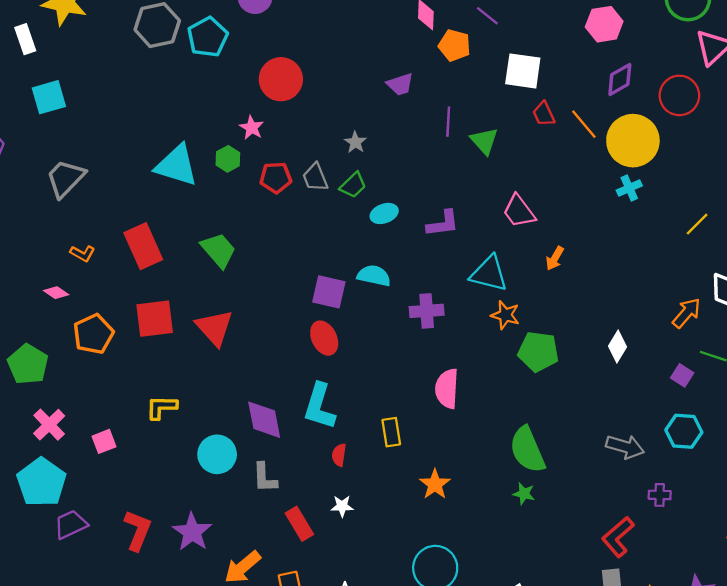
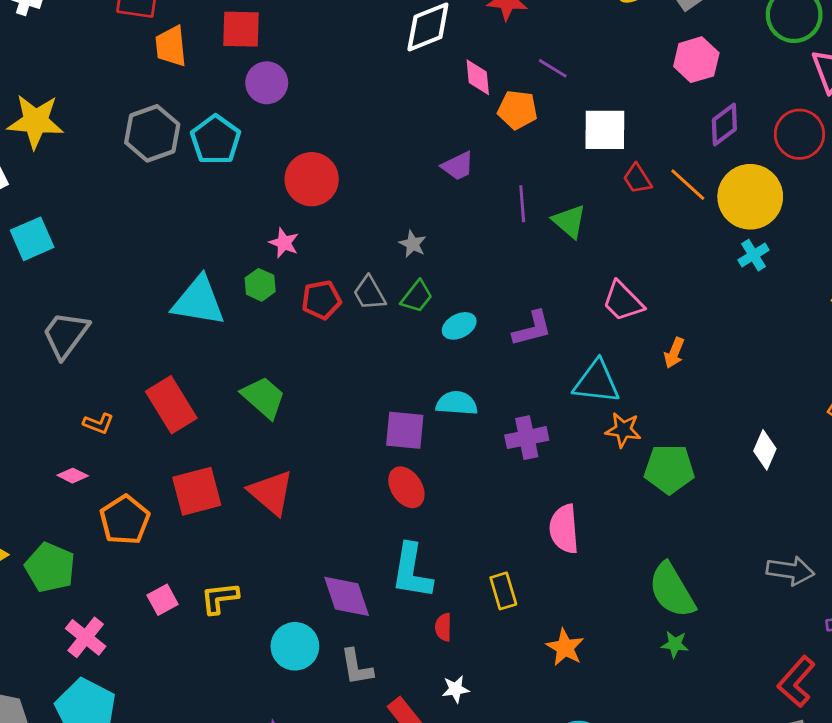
pink square: (104, 441) -> (163, 600), moved

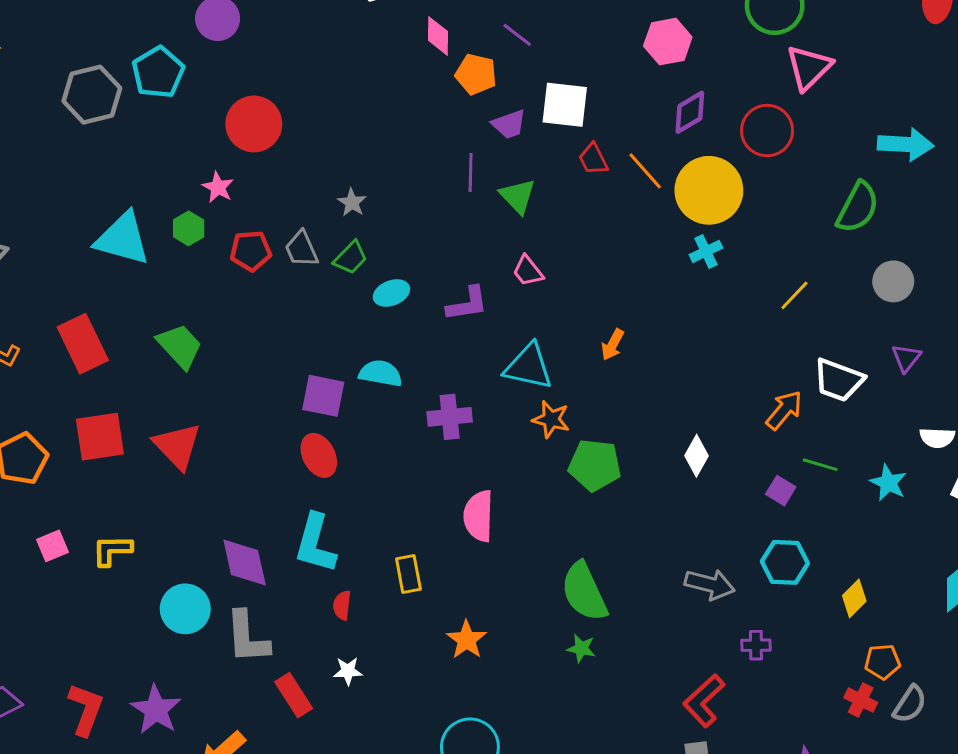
gray hexagon: (152, 133) -> (92, 95), moved
purple trapezoid: (458, 166) -> (509, 124), moved
pink trapezoid: (623, 301) -> (528, 271), moved, size x0.7
gray L-shape: (357, 667) -> (247, 637), size x1.4

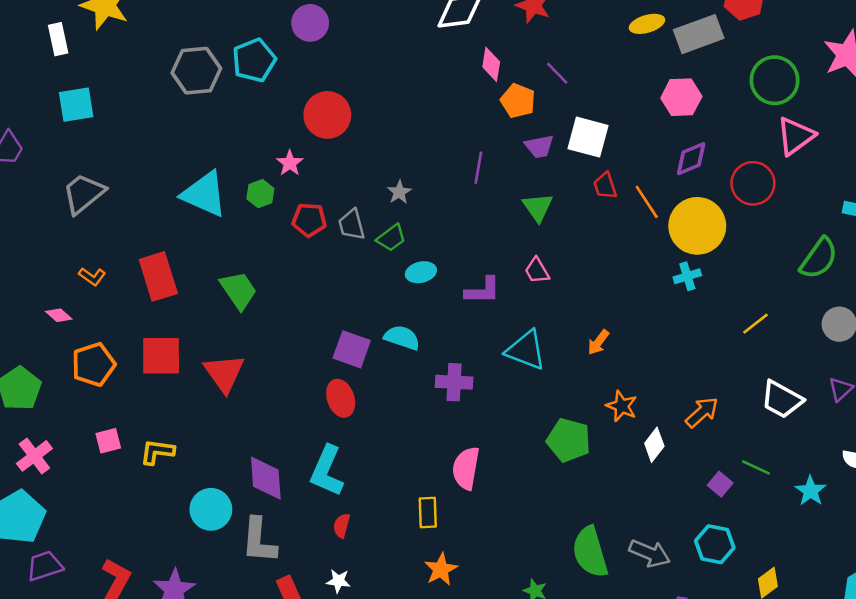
purple line: (471, 173) -> (478, 168), moved
orange arrow: (784, 410) -> (702, 412), moved
orange star: (551, 419) -> (622, 406), moved
yellow rectangle: (408, 574) -> (428, 512), moved
green semicircle: (584, 592) -> (590, 552), moved

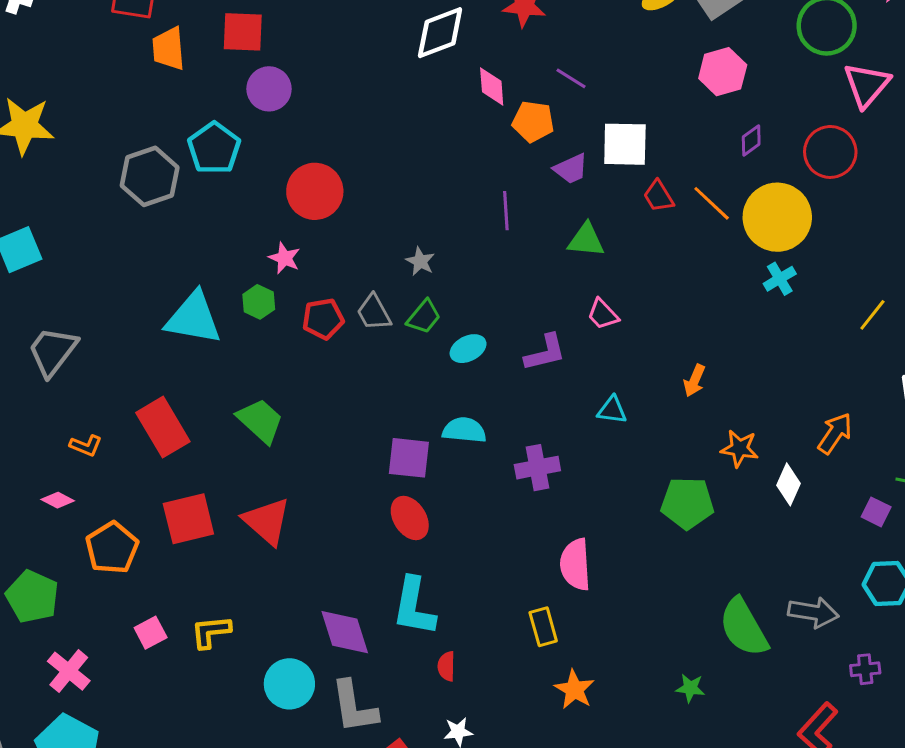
purple diamond: (691, 159) -> (751, 141), size x0.7
green triangle: (538, 207) -> (586, 240), turned -36
cyan triangle: (526, 350) -> (612, 410), size x0.6

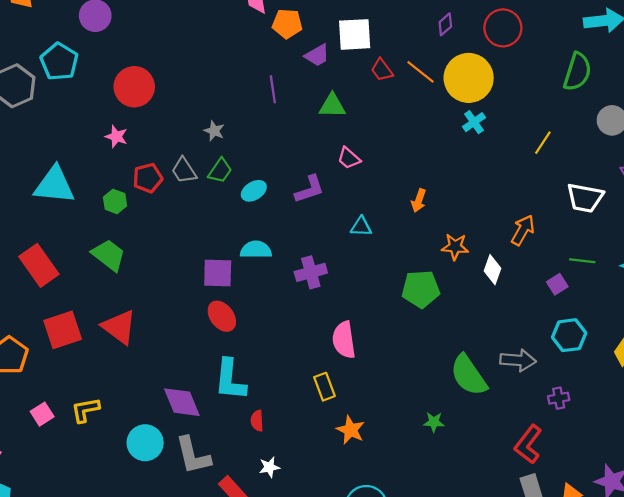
green hexagon: (259, 302) -> (115, 201), moved
purple square: (876, 512) -> (557, 284), turned 36

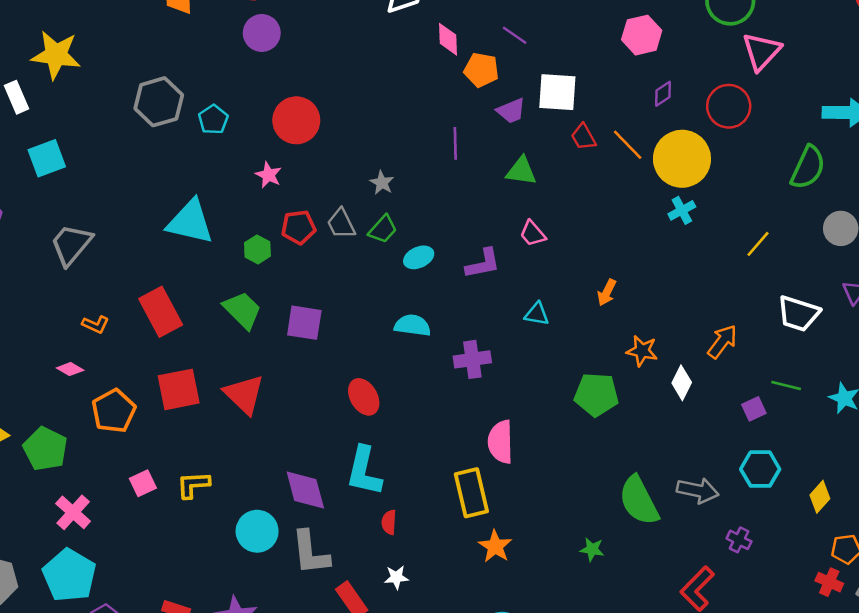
cyan pentagon: (59, 62) -> (213, 120), moved, size x0.7
purple square: (218, 273) -> (304, 323), moved
yellow rectangle: (324, 387) -> (471, 493), size x1.5
purple cross: (559, 398) -> (739, 540), turned 30

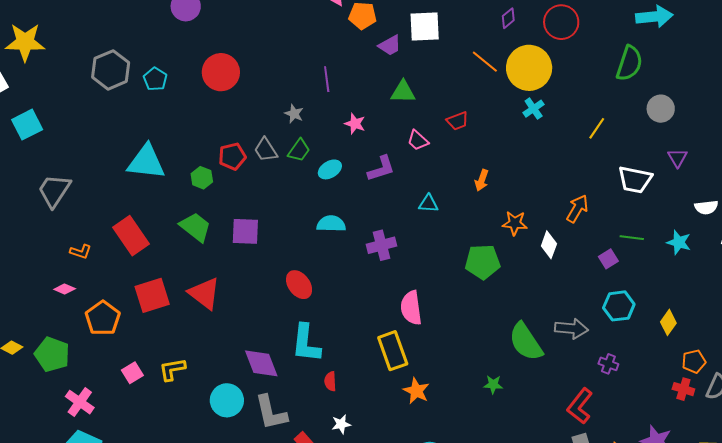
red trapezoid: (583, 137) -> (458, 121), moved, turned -75
purple line: (455, 143) -> (327, 79), moved
pink star: (268, 175) -> (355, 124), moved

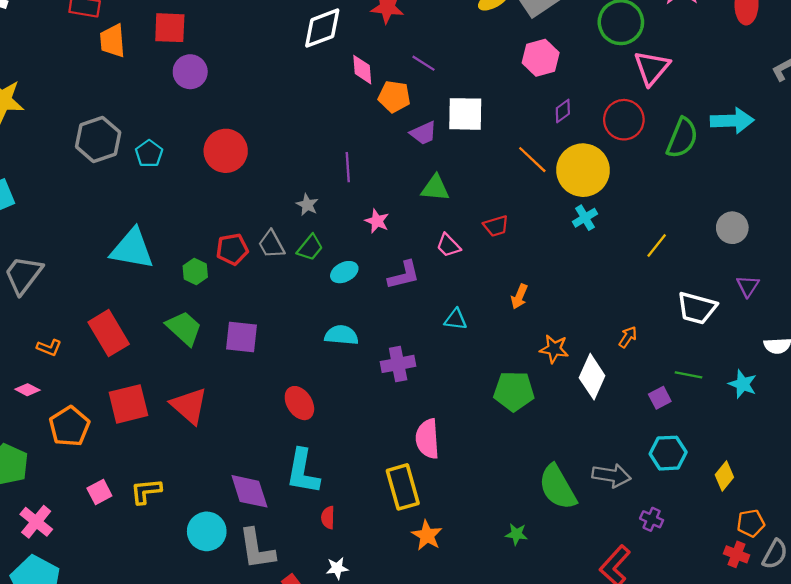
green semicircle: (629, 63) -> (682, 138), moved
orange arrow: (577, 209) -> (628, 337), size x0.7
white diamond: (549, 245) -> (592, 377), size x1.4

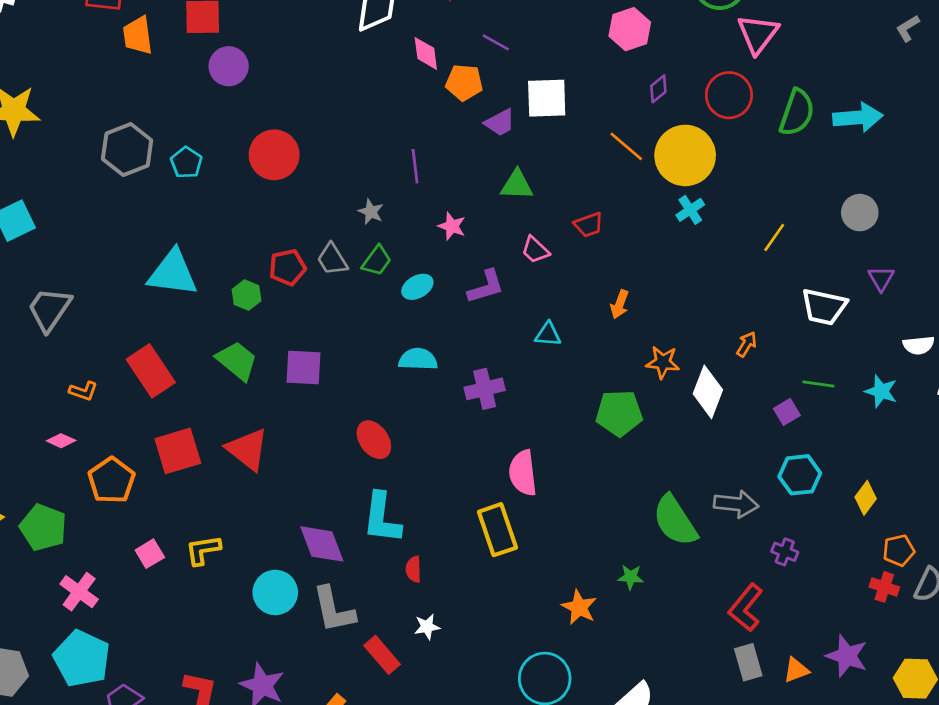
cyan arrow: (732, 121) -> (858, 117), moved
orange star: (427, 535) -> (579, 607), moved

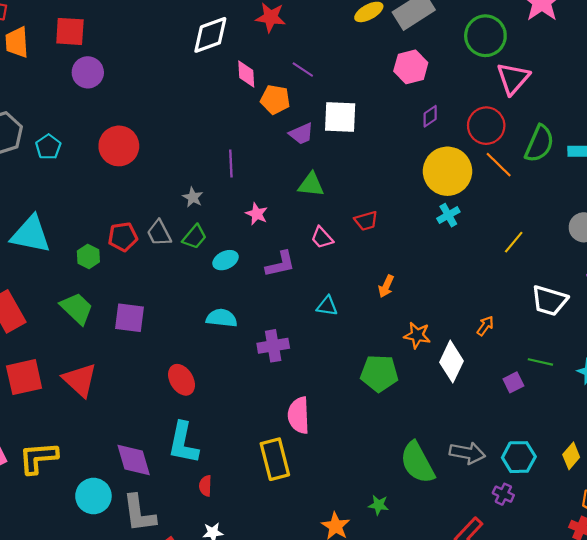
orange line: (626, 146) -> (499, 165), moved
cyan hexagon: (800, 475) -> (519, 457), moved
yellow L-shape: (203, 550) -> (38, 458), size x1.4

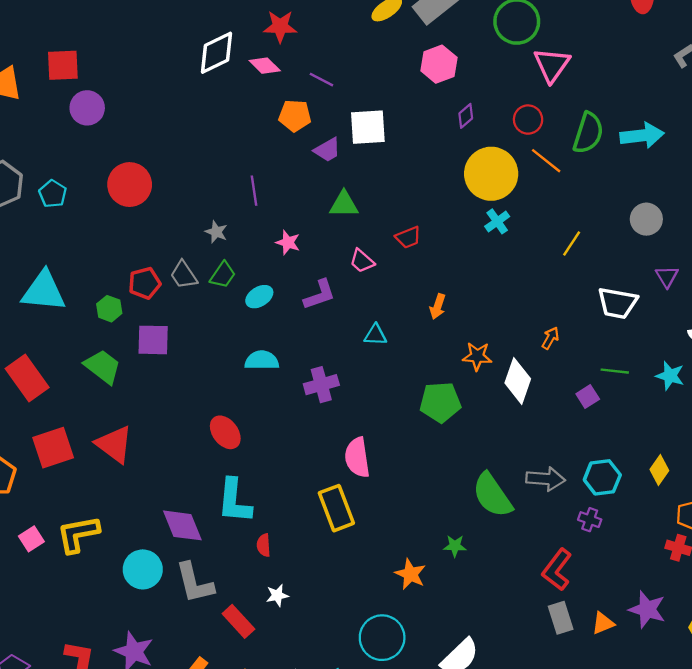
pink diamond: (246, 74) -> (265, 66), moved, turned -36
red circle: (486, 126) -> (528, 120), size x0.7
purple square: (130, 318) -> (153, 340), moved

